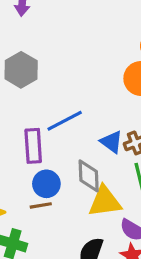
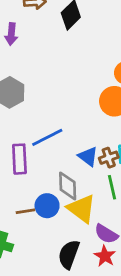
blue circle: (46, 184) -> (47, 206), moved
yellow triangle: (105, 201) -> (82, 209), turned 44

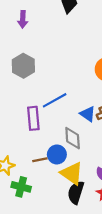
yellow triangle: (82, 209) -> (72, 173), moved

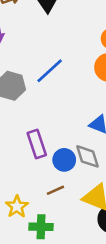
blue line: (55, 100) -> (50, 71), moved
blue circle: (57, 154) -> (64, 160), moved

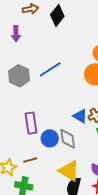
brown line: (55, 190) -> (30, 160), moved

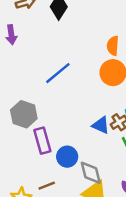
gray hexagon: (19, 76) -> (24, 114), moved
gray diamond: (68, 139) -> (91, 173), moved

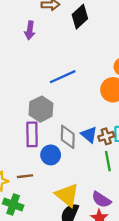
gray hexagon: (24, 114) -> (41, 109), moved
gray diamond: (91, 173) -> (68, 137), moved

